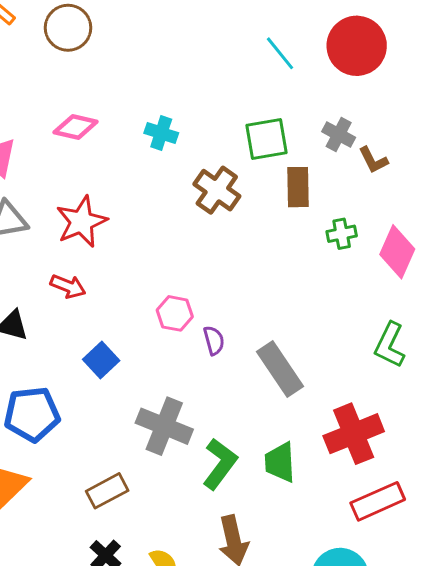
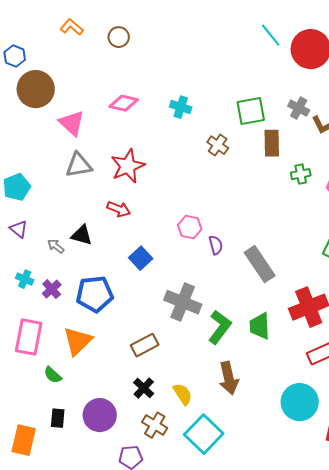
brown circle: (68, 28) -> (119, 37), size x0.7
cyan line: (280, 53) -> (271, 35), moved
brown cross: (217, 190) -> (218, 145), size x0.7

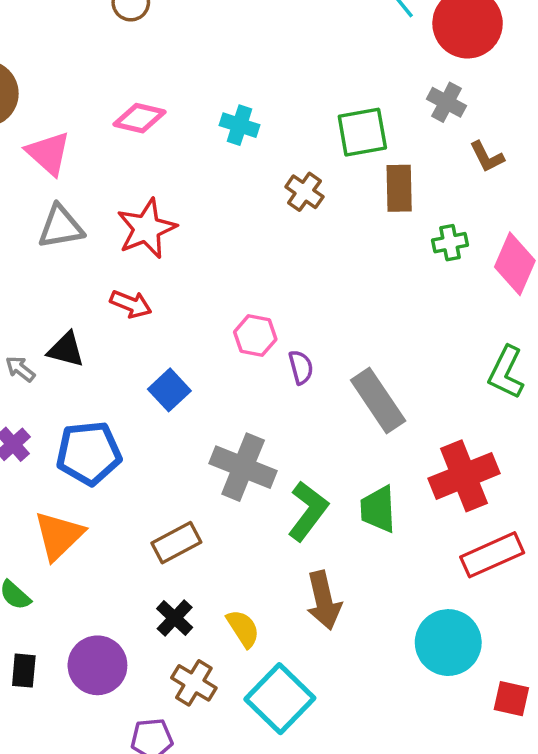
gray cross: (299, 108) -> (446, 102), moved

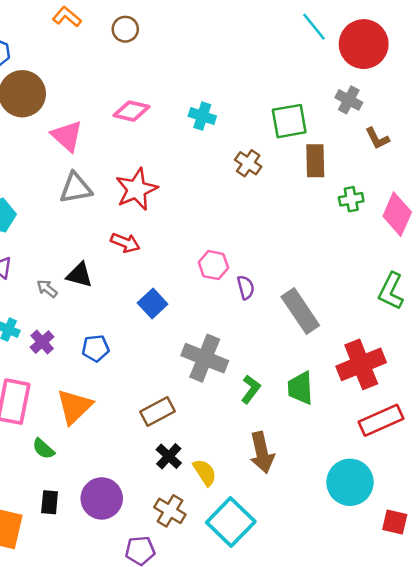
blue pentagon: (89, 453) -> (95, 348), size x0.6
green L-shape: (308, 511) -> (251, 389), size x0.7
black cross: (175, 618) -> (169, 456), moved

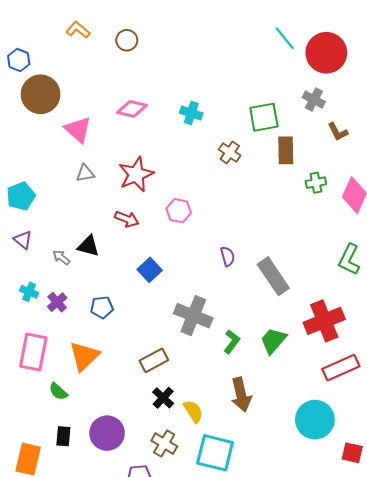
gray triangle: (76, 188) -> (85, 173), size x0.7
pink hexagon: (213, 265) -> (179, 211), moved
green trapezoid: (300, 388) -> (273, 341), turned 44
cyan square: (231, 522) -> (215, 453), turned -30

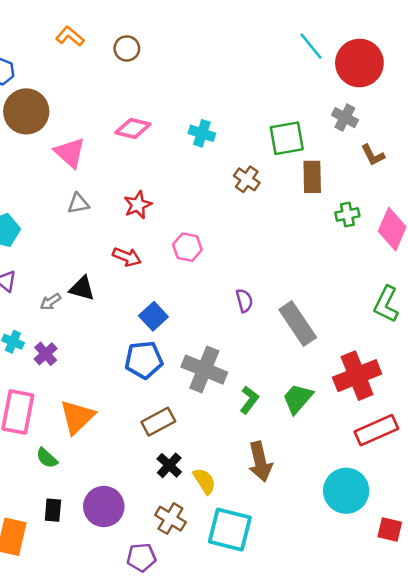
red star: (136, 174) -> (138, 205), size x0.7
gray arrow: (61, 257) -> (50, 302), turned -72
blue pentagon: (102, 307) -> (144, 360), moved, size x1.4

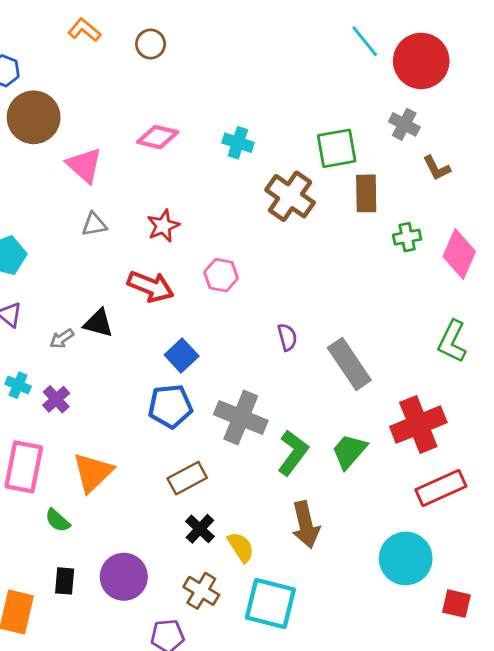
brown cross: (247, 179) -> (290, 196), size x1.6
red arrow: (127, 257) -> (151, 286), size x1.4
green L-shape: (249, 400) -> (293, 453), size x1.4

